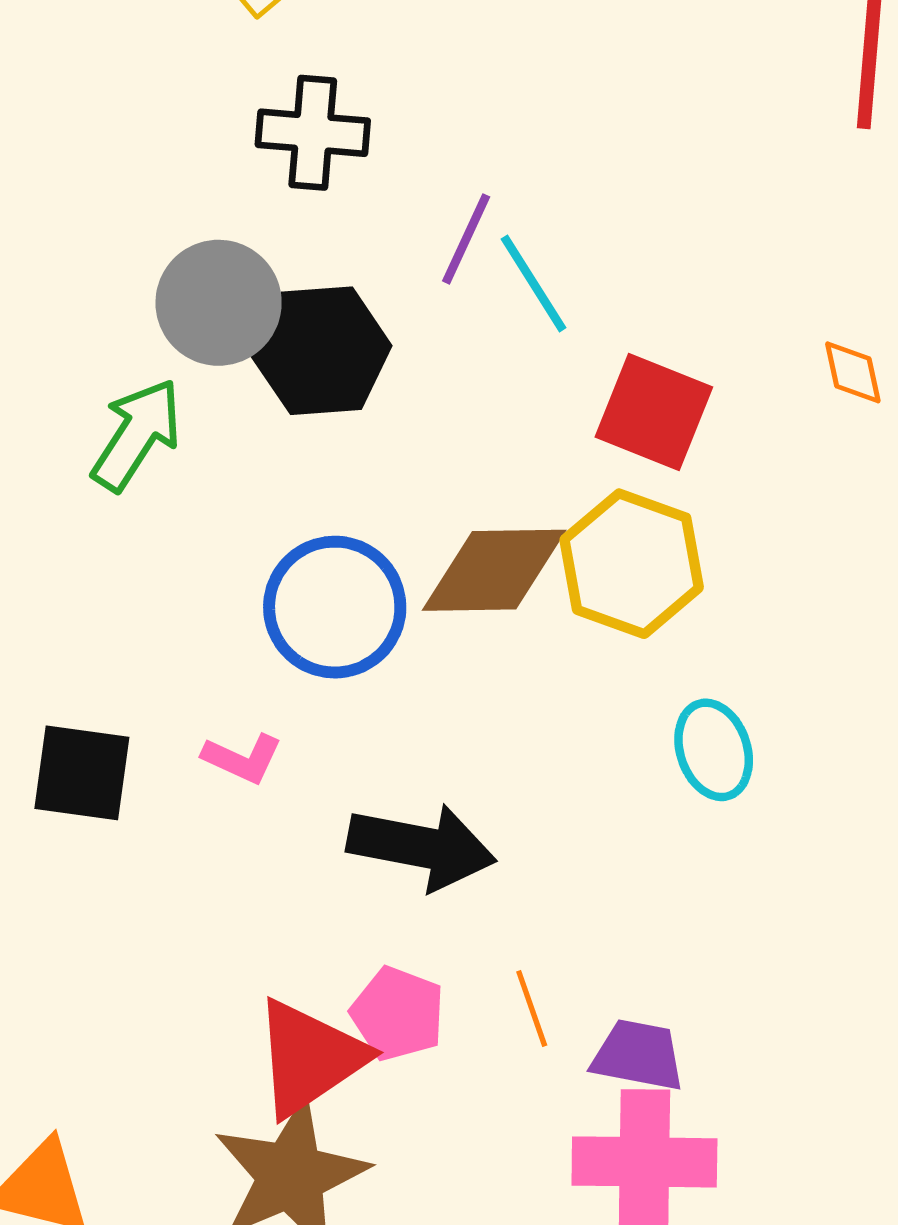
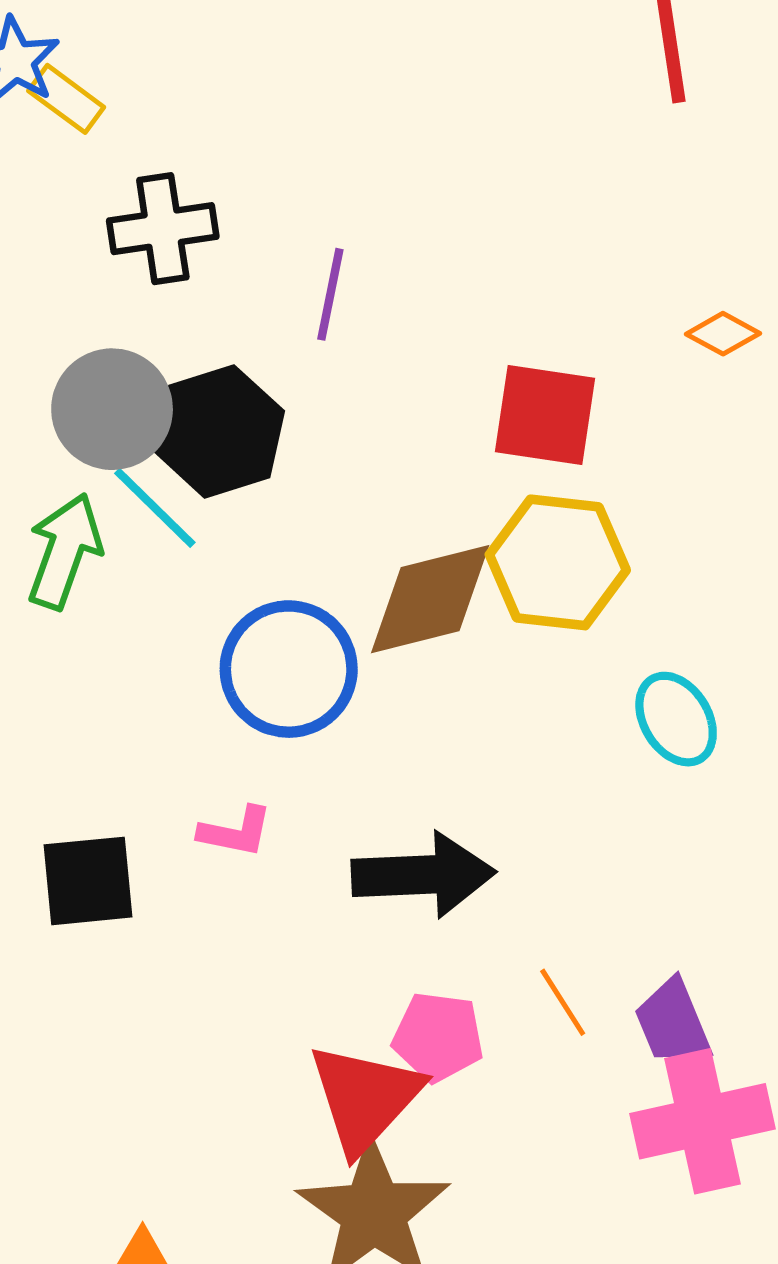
cyan line: (534, 283) -> (155, 508), moved
orange diamond: (853, 372) -> (723, 334), turned -36
purple trapezoid: (638, 1055) -> (673, 1022), turned -110

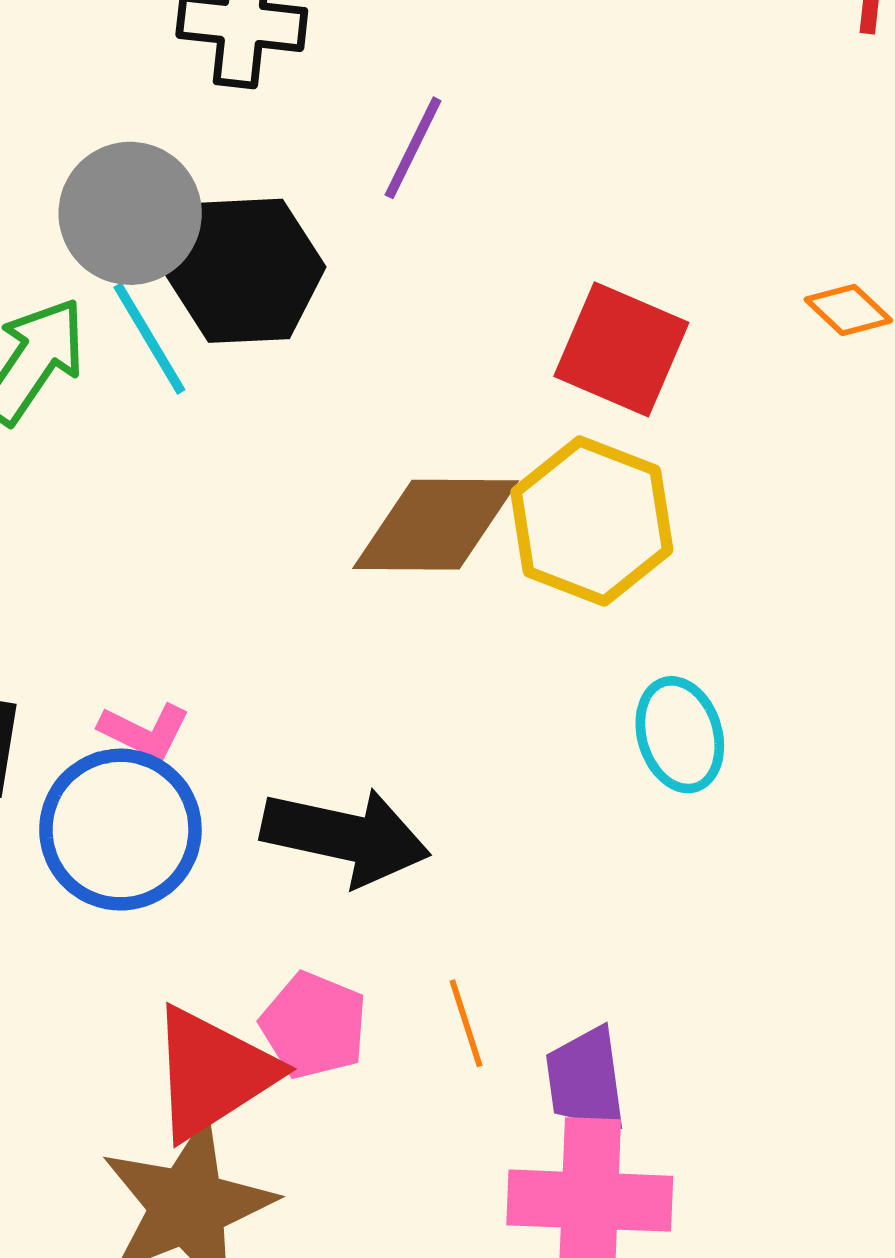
blue circle: (289, 669) -> (120, 830), moved

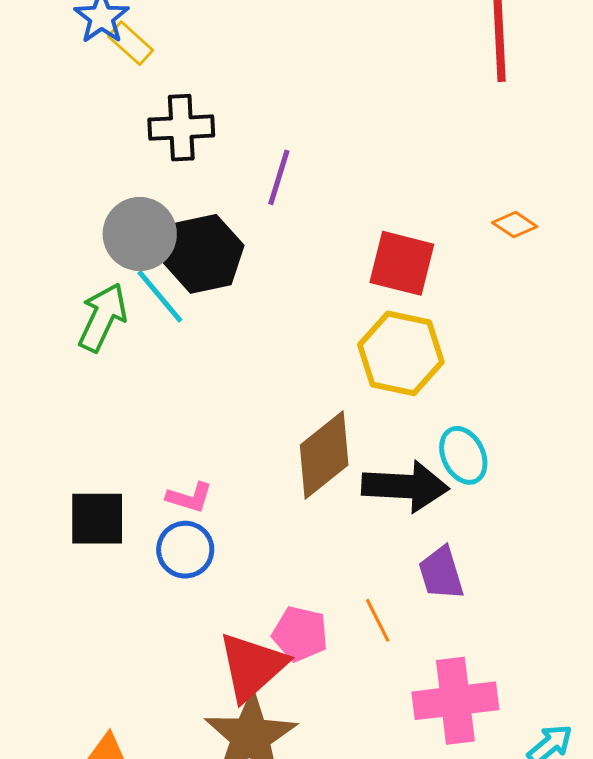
brown diamond: (436, 525) -> (324, 455), moved, turned -30
blue circle: (120, 830) -> (185, 550), size x0.7
black arrow: (346, 837) -> (405, 486), moved
purple trapezoid: (586, 1079) -> (441, 573), moved

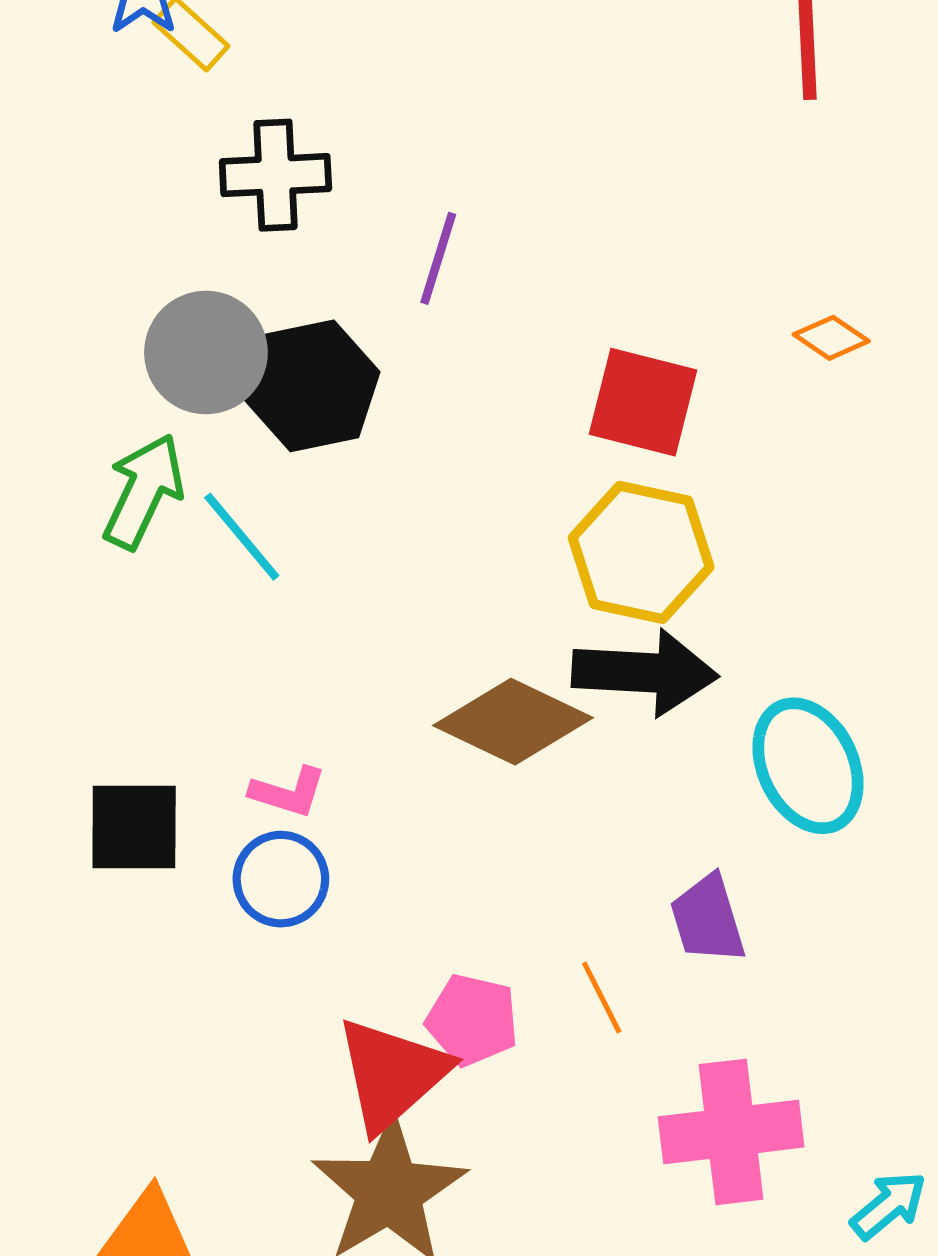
cyan line: (160, 296) -> (242, 537), moved
brown diamond: (324, 455) -> (513, 722), turned 64
cyan ellipse: (463, 455) -> (808, 766), moved, size x1.4
black arrow: (405, 486) -> (645, 672), moved

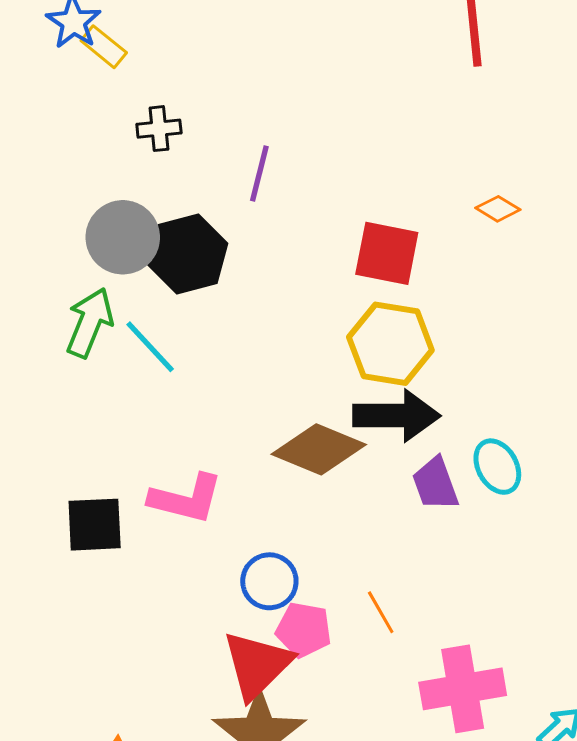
black cross: (275, 175) -> (159, 129), size x0.7
cyan ellipse: (808, 766) -> (497, 467), size x0.7
pink L-shape: (288, 792) -> (186, 499), size x1.6
blue circle: (281, 879) -> (269, 581), moved
purple trapezoid: (708, 919) -> (435, 484), moved

